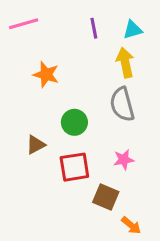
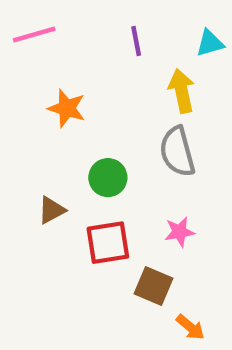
cyan triangle: (133, 30) -> (210, 43), moved

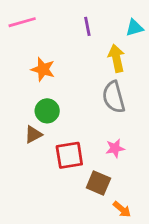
green circle: (108, 178) -> (47, 111), moved

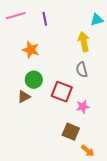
purple line: (87, 26) -> (45, 19), moved
gray semicircle: (114, 97) -> (82, 70), size x0.7
red square: (69, 155) -> (62, 92), moved, turned 30

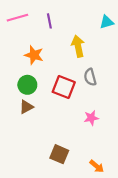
yellow arrow: (84, 42) -> (78, 46), moved
green circle: (34, 80) -> (27, 85), moved
red square: (62, 92) -> (64, 87), moved
brown square: (71, 132) -> (59, 154), moved

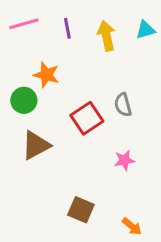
yellow arrow: (78, 46) -> (106, 36), moved
green circle: (27, 85) -> (24, 100), moved
red square: (64, 87) -> (87, 118), turned 35
brown triangle: (26, 107) -> (36, 145), size x1.5

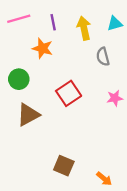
orange star: (46, 75) -> (42, 48), moved
gray semicircle: (123, 105) -> (103, 57), moved
pink star: (124, 160) -> (115, 98), moved

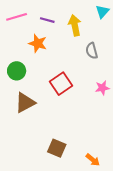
purple line: (53, 22) -> (47, 20), turned -64
cyan triangle: (115, 23) -> (102, 12), moved, turned -32

